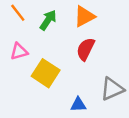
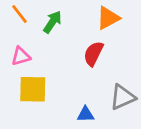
orange triangle: (84, 16) -> (108, 18), moved
yellow square: (46, 73) -> (33, 89), moved, turned -32

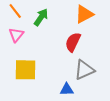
pink triangle: (21, 56) -> (16, 35), moved, turned -35
gray triangle: (123, 97) -> (84, 70), moved

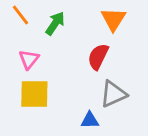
orange triangle: (84, 14) -> (113, 19), turned -30
pink triangle: (16, 35) -> (29, 59), moved

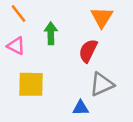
green arrow: (55, 23) -> (51, 33), moved, turned -35
pink triangle: (29, 59) -> (16, 46), moved, turned -42

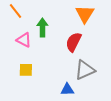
pink triangle: (16, 46) -> (24, 40), moved
yellow square: (31, 84) -> (26, 70), size x0.6

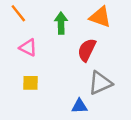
orange triangle: (85, 14) -> (100, 17), turned -42
green arrow: (42, 27) -> (61, 23), moved

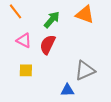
green arrow: (61, 23) -> (52, 20), turned 42
red semicircle: (87, 50) -> (48, 45), moved

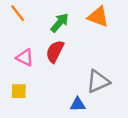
pink triangle: (24, 40) -> (25, 58), moved
yellow square: (26, 70) -> (19, 91), moved

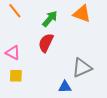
pink triangle: (25, 58) -> (13, 53), moved

